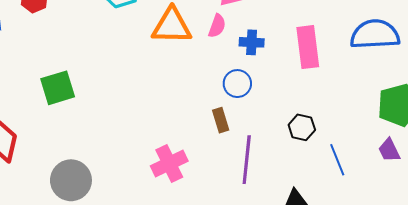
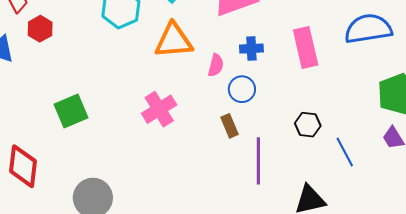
pink semicircle: (217, 26) -> (216, 65), moved
pink cross: (169, 164) -> (159, 109), moved

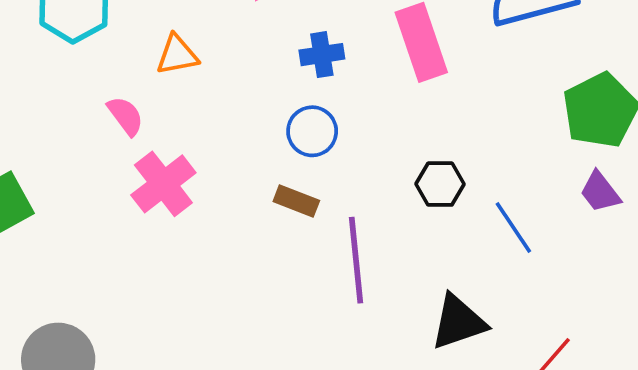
orange triangle: (174, 41) -> (177, 55), size x0.6
pink semicircle: (216, 65) -> (125, 116), moved, turned -45
brown rectangle: (230, 126) -> (296, 201), turned -40

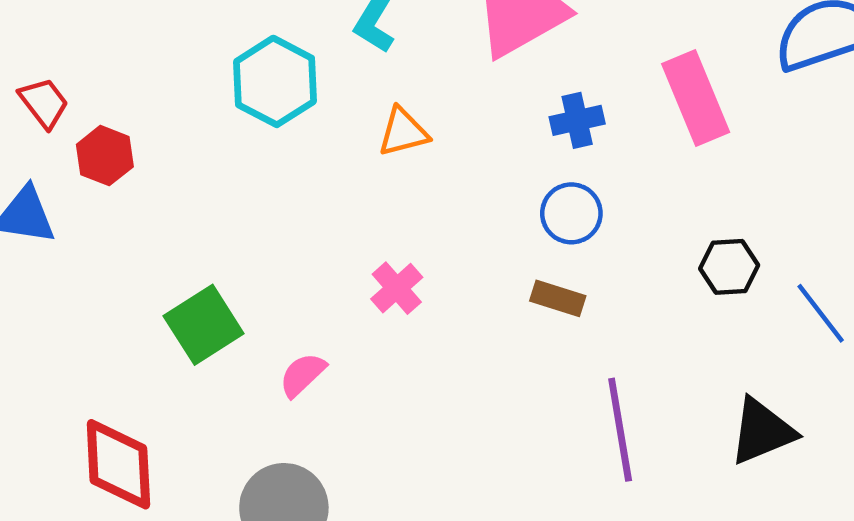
pink semicircle: (125, 116) -> (302, 375), moved, turned -93
pink cross: (163, 184) -> (397, 288), size x0.7
purple line: (356, 260) -> (620, 430), moved

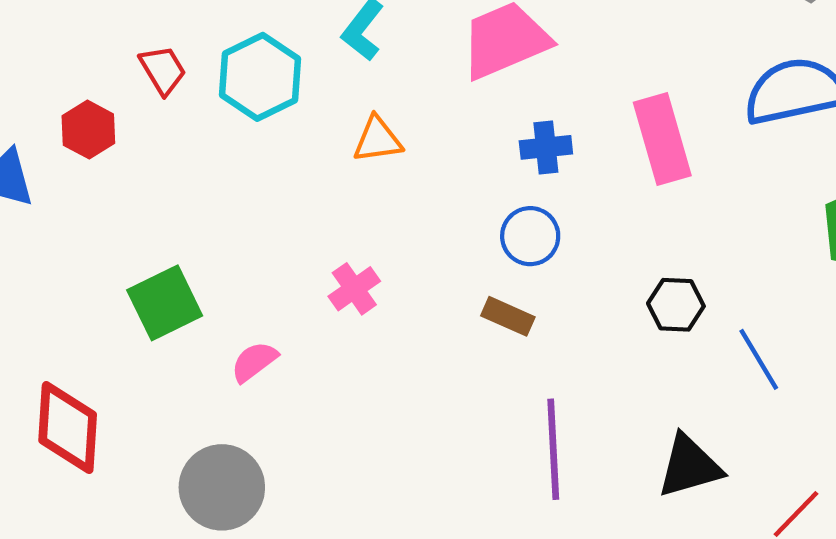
red trapezoid: (44, 103) -> (163, 70), moved

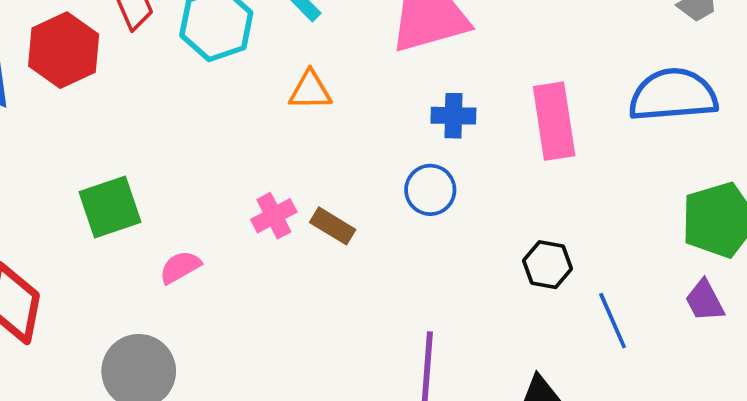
red hexagon: (88, 130) -> (64, 50), size x1.5
brown rectangle: (508, 316) -> (333, 226), moved

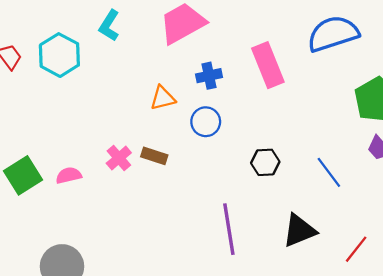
orange triangle: (310, 90) -> (163, 98), moved
black hexagon: (548, 265) -> (265, 162), moved
pink semicircle: (180, 267) -> (69, 175), moved, turned 30

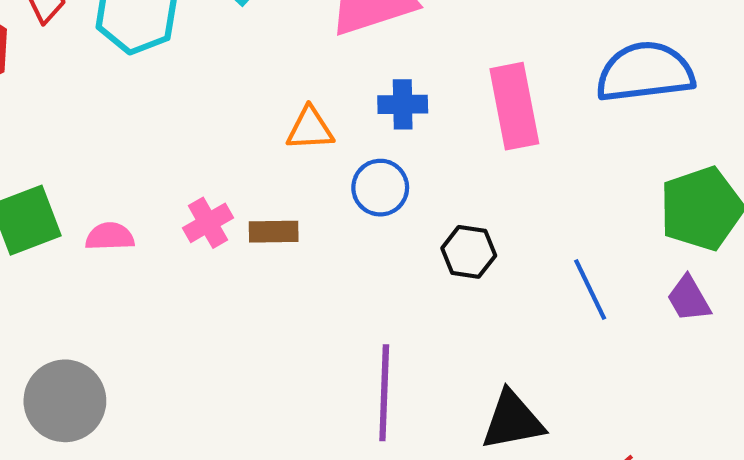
brown rectangle: (154, 156) -> (274, 232), turned -30
black hexagon: (265, 162) -> (469, 252), moved
blue line: (329, 172) -> (590, 290), moved

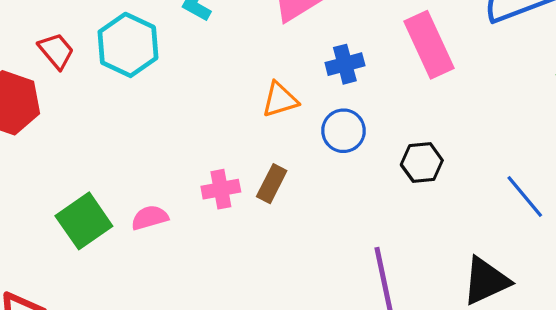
pink cross: (208, 223) -> (221, 189), turned 33
brown rectangle: (274, 232) -> (272, 184), turned -48
blue line: (590, 290) -> (525, 197), moved

